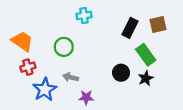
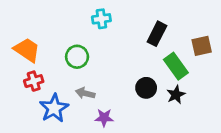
brown square: (158, 24) -> (202, 46), moved

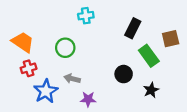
black star: (176, 95) -> (151, 90), moved

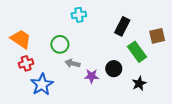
gray arrow: (72, 79) -> (73, 63), moved
purple star: (88, 99) -> (92, 76), moved

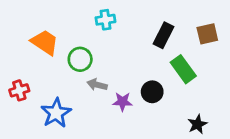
brown square: (157, 36) -> (207, 34), moved
orange trapezoid: (21, 39) -> (45, 42), moved
red cross: (26, 63) -> (19, 90), moved
black star: (139, 83) -> (197, 124), moved

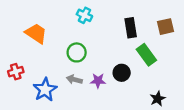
cyan cross: (106, 20) -> (84, 15), turned 35
black rectangle: (163, 35) -> (131, 28), turned -36
green circle: (80, 59) -> (77, 52), moved
gray arrow: (97, 85) -> (74, 80), moved

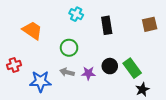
black rectangle: (131, 28) -> (107, 25), moved
green rectangle: (146, 55) -> (132, 68), moved
blue star: (45, 90) -> (40, 81), turned 30

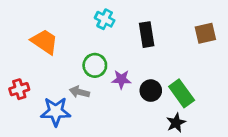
gray arrow: (67, 72) -> (79, 92), moved
purple star: (88, 73) -> (121, 79), moved
black star: (142, 90) -> (176, 123), moved

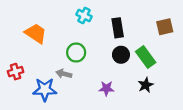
purple star: (121, 79) -> (106, 88), moved
black circle: (151, 91) -> (121, 55), moved
green rectangle: (182, 93) -> (146, 57), moved
black star: (176, 123) -> (146, 85), moved

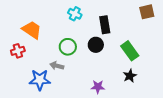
brown square: (165, 27) -> (147, 12), moved
black circle: (121, 55) -> (96, 45), moved
red cross: (16, 72) -> (18, 51), moved
purple star: (106, 88) -> (98, 87), moved

